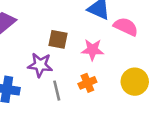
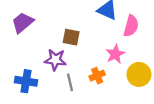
pink semicircle: (126, 27) -> (131, 26), turned 80
pink star: (93, 50) -> (115, 54), moved, turned -30

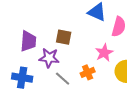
purple trapezoid: (23, 22) -> (28, 41), moved, turned 135
gray line: (70, 82) -> (63, 79), turned -35

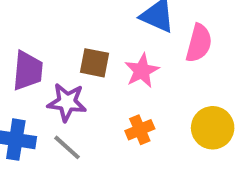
pink star: (104, 53) -> (142, 71), moved
gray line: (63, 79) -> (67, 147), moved

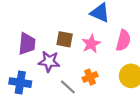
pink semicircle: (199, 43) -> (123, 40), moved
gray line: (67, 147) -> (68, 87), moved

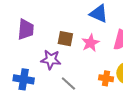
purple trapezoid: (27, 44) -> (26, 29), moved
orange cross: (90, 77) -> (106, 78), moved, turned 32

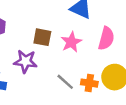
gray line: (68, 84) -> (65, 82), moved

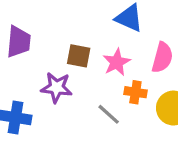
orange cross: (89, 83) -> (135, 92), moved

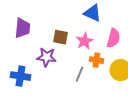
gray line: (109, 114) -> (79, 74), turned 70

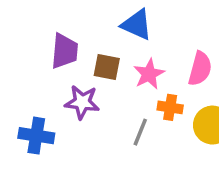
blue triangle: (92, 13) -> (137, 25), moved
purple trapezoid: (22, 28) -> (64, 51), moved

